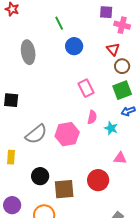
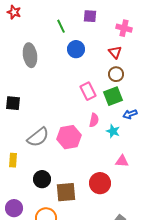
purple square: (106, 12) -> (90, 16), moved
brown circle: (122, 66) -> (116, 74), moved
green square: (122, 90) -> (113, 96), moved

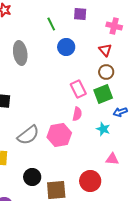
pink semicircle: (94, 120) -> (77, 114), moved

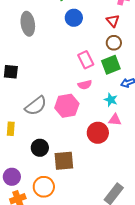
pink semicircle: (77, 114) -> (85, 85), turned 64
pink triangle: (112, 159) -> (115, 120), moved
red circle: (90, 181) -> (98, 133), moved

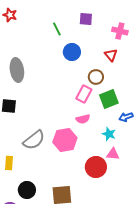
gray ellipse: (28, 24) -> (17, 70), moved
brown circle: (114, 43) -> (96, 77), moved
pink rectangle: (86, 60) -> (84, 94), turned 54
black circle: (40, 148) -> (27, 190), moved

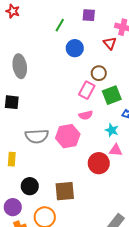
green line: (57, 29) -> (60, 25), turned 56
red triangle: (111, 55) -> (110, 43), moved
gray semicircle: (34, 140) -> (37, 136), turned 35

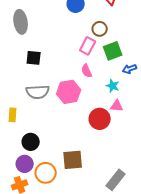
black square: (12, 102) -> (34, 58), moved
pink semicircle: (86, 115) -> (87, 71), turned 80
brown square: (65, 191) -> (73, 160), moved
purple circle: (13, 207) -> (25, 164), moved

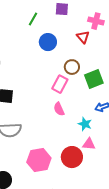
green square: (113, 51) -> (94, 79), moved
pink hexagon: (69, 92) -> (39, 160), moved

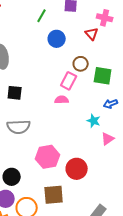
green square: (94, 79) -> (103, 76), turned 30
pink semicircle: (59, 109) -> (62, 100), moved, turned 112
pink triangle: (89, 144) -> (108, 139), moved, turned -40
red circle: (72, 157) -> (77, 169), moved

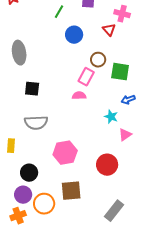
red circle: (77, 169) -> (107, 165), moved

